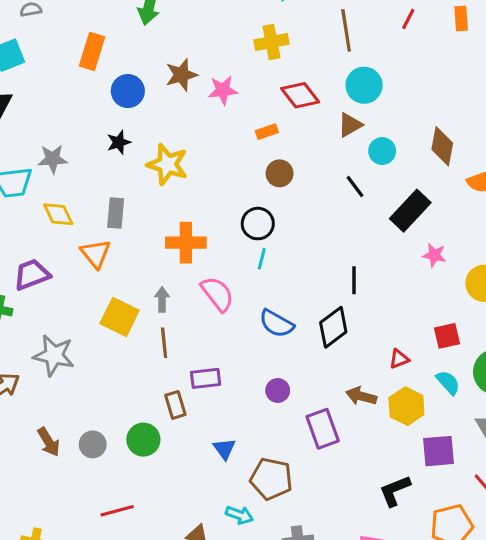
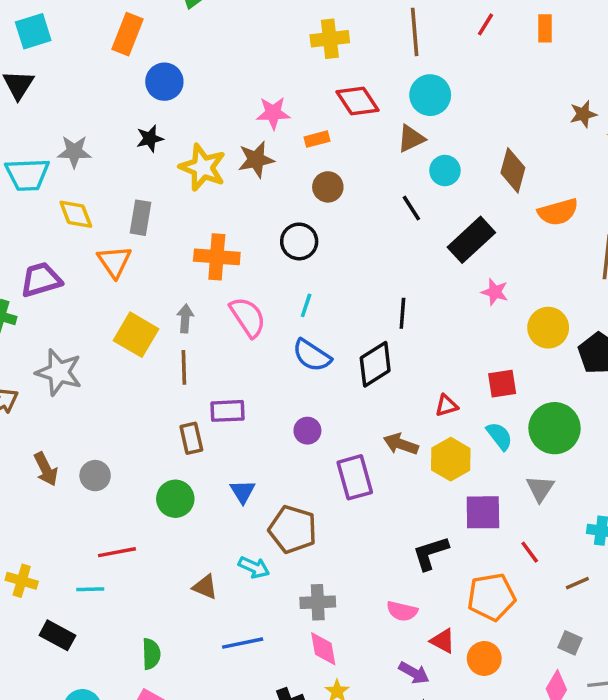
brown star: (181, 75) -> (256, 160), moved
pink star: (223, 90) -> (273, 113), moved
cyan line: (262, 259) -> (306, 305), moved
green circle: (143, 440) -> (175, 499), moved

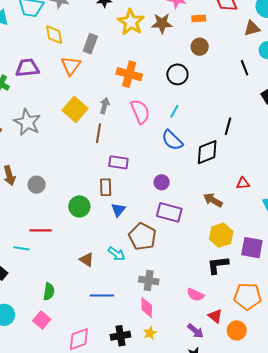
brown rectangle: (191, 438) -> (106, 187), moved
yellow hexagon: (451, 459) -> (221, 235), moved
purple rectangle: (355, 477) -> (169, 212), moved, turned -70

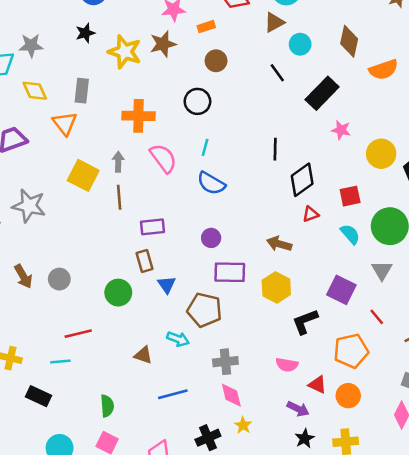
black diamond: (207, 152) -> (302, 180), moved
yellow hexagon: (221, 235) -> (276, 287), moved
purple square: (252, 248) -> (341, 290), turned 30

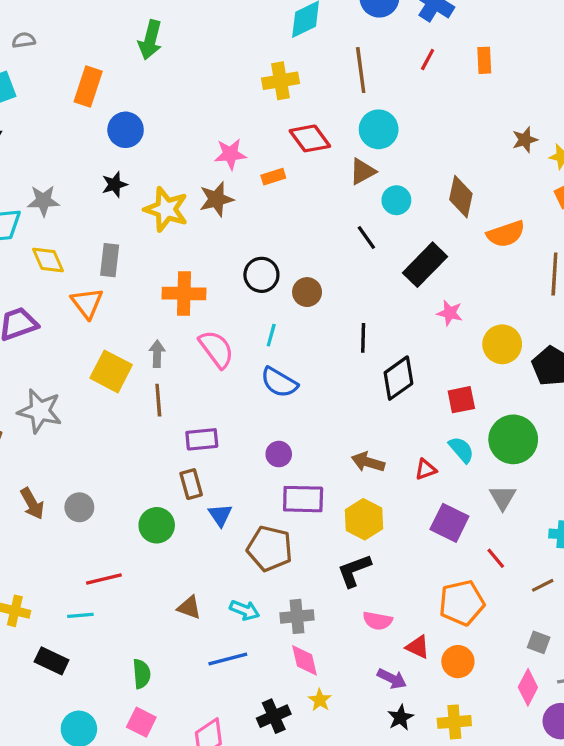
brown circle: (216, 61) -> (307, 292), moved
red triangle: (311, 214) -> (426, 469), moved
black L-shape: (305, 322) -> (354, 571), moved
cyan arrow: (178, 339) -> (245, 610), moved

